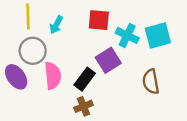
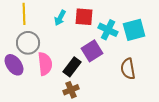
cyan arrow: (56, 25) -> (60, 18), moved

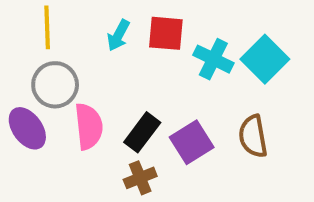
cyan square: (134, 30) -> (265, 59), turned -30
purple square: (92, 51) -> (192, 142), moved

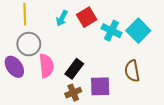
red square: (166, 33) -> (87, 17), turned -36
purple square: (192, 142) -> (100, 86), moved, turned 30

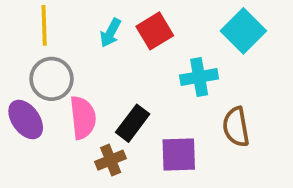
cyan cross: (111, 31) -> (199, 77), moved, turned -36
cyan square: (138, 31) -> (243, 31), moved
brown cross: (73, 93) -> (111, 160), moved

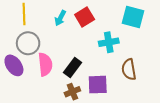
cyan square: (243, 31) -> (133, 17), turned -30
brown cross: (111, 160) -> (72, 92), moved

